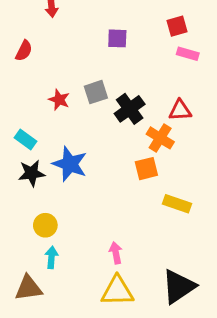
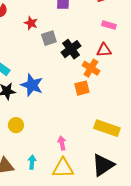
pink rectangle: (188, 54) -> (109, 25), moved
red star: (59, 100) -> (31, 23), moved
yellow rectangle: (177, 204) -> (107, 128), moved, size x1.4
cyan arrow: (51, 257) -> (32, 162), moved

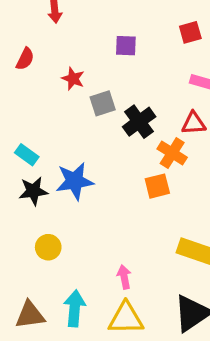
blue star: (32, 85) -> (75, 181), turned -30
cyan arrow: (32, 162) -> (75, 308), size x1.5

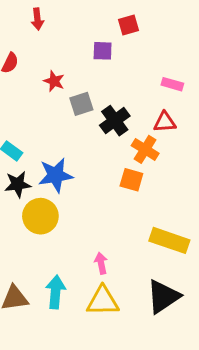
red square: (190, 32) -> (128, 25), moved
orange square: (157, 186) -> (131, 180), turned 30
yellow circle: (48, 247) -> (40, 216), moved, size x1.5

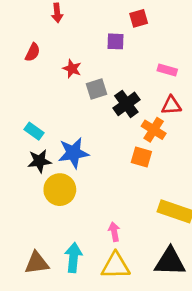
pink rectangle: (172, 84) -> (167, 70), moved
black triangle: (163, 297) -> (170, 262), turned 36

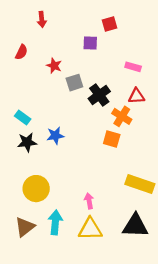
blue star: (73, 153) -> (55, 136), size x0.7
yellow circle: (60, 190) -> (36, 189), moved
brown triangle: (37, 263) -> (25, 227), turned -30

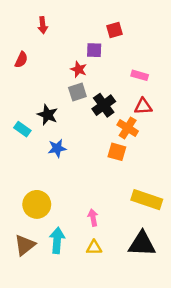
red star: (54, 66) -> (79, 69), moved
black star: (27, 142) -> (48, 115), moved, turned 30
yellow triangle: (90, 229) -> (94, 247), size x0.6

